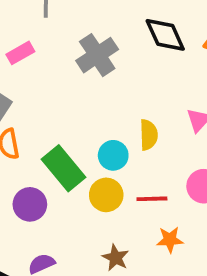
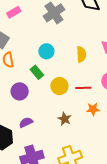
cyan circle: (113, 155) -> (46, 51), moved
green rectangle: (63, 168) -> (37, 72), size x0.6

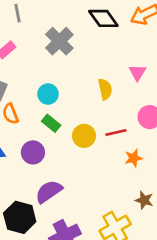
cyan circle: (46, 51) -> (48, 94), moved
brown star: (65, 119) -> (144, 200), moved
purple semicircle: (26, 122) -> (49, 192), size x1.5

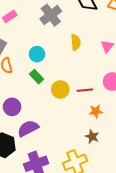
yellow semicircle: (105, 89) -> (76, 42), moved
purple circle: (33, 152) -> (12, 107), moved
brown star: (144, 200) -> (92, 137), moved

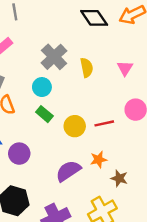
gray cross: (51, 15) -> (54, 57), moved
orange star: (96, 111) -> (99, 160), moved
purple semicircle: (28, 128) -> (68, 171), moved

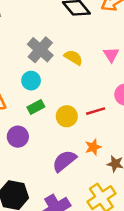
yellow semicircle: (87, 68) -> (73, 57), turned -42
green rectangle: (44, 114) -> (36, 107), turned -63
purple circle: (19, 154) -> (18, 137), moved

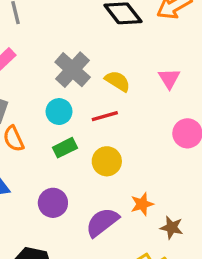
red line: (96, 111) -> (105, 116), moved
purple circle: (18, 137) -> (53, 203), moved

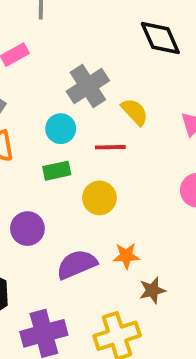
brown star: (172, 227) -> (152, 290), turned 30

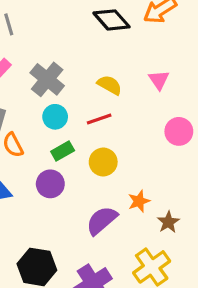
gray cross: (88, 86) -> (47, 79), moved
purple circle: (27, 229) -> (50, 184), moved

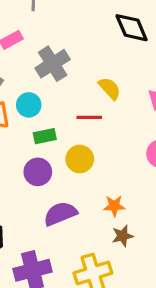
cyan circle: (55, 117) -> (29, 105), moved
purple circle: (50, 184) -> (38, 172), moved
orange star: (139, 201) -> (114, 206), moved

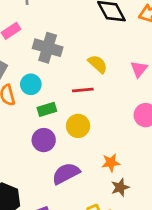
gray cross: (53, 64) -> (48, 48), turned -36

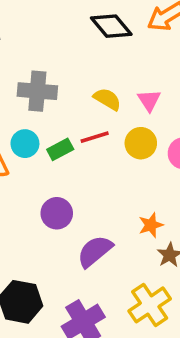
pink triangle: (139, 69) -> (149, 100), moved
green rectangle: (47, 109) -> (60, 149), moved
yellow circle: (78, 126) -> (141, 143), moved

